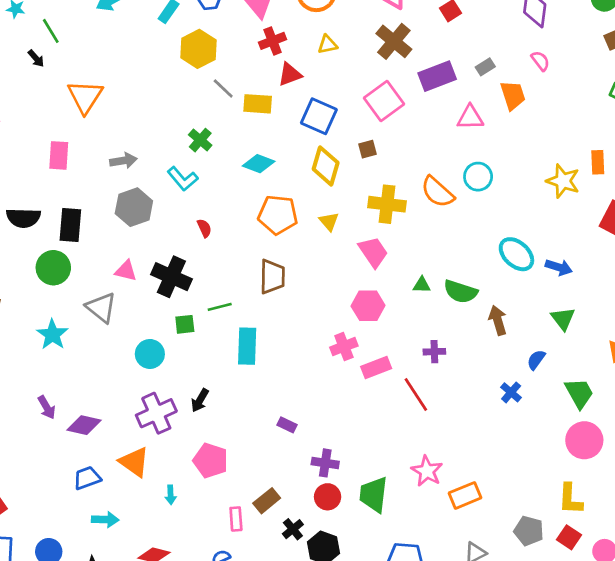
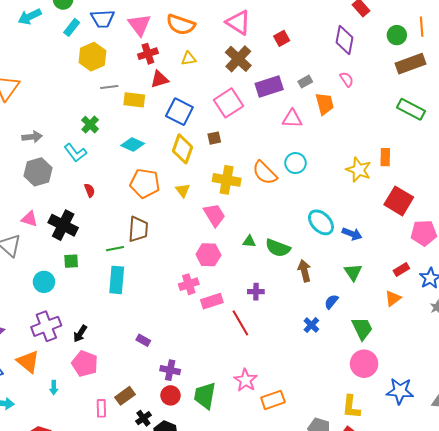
gray line: (223, 88) -> (109, 87), turned -54
green line: (220, 307) -> (115, 249), moved
black arrow: (200, 400) -> (80, 334), moved

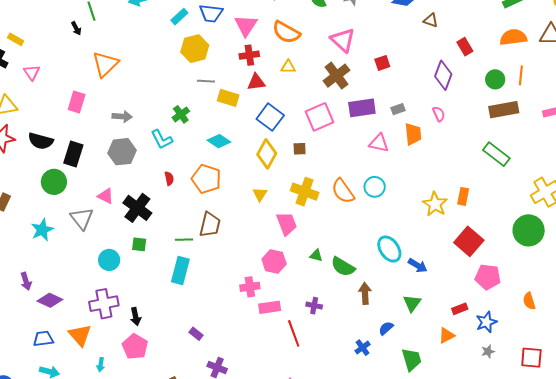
orange pentagon: (145, 183) -> (206, 179), moved
black arrow: (80, 334) -> (136, 316), turned -54

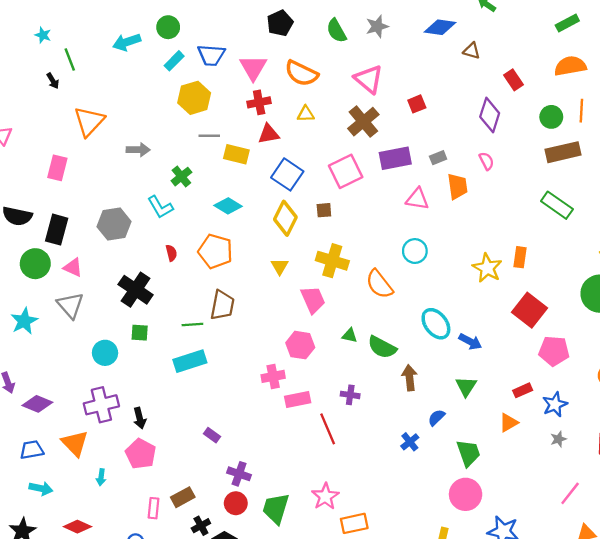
gray arrow: (122, 116) -> (138, 150), moved
orange semicircle: (343, 191) -> (379, 284), moved
pink triangle: (106, 196) -> (73, 267), moved
cyan rectangle: (180, 270) -> (190, 361), turned 60

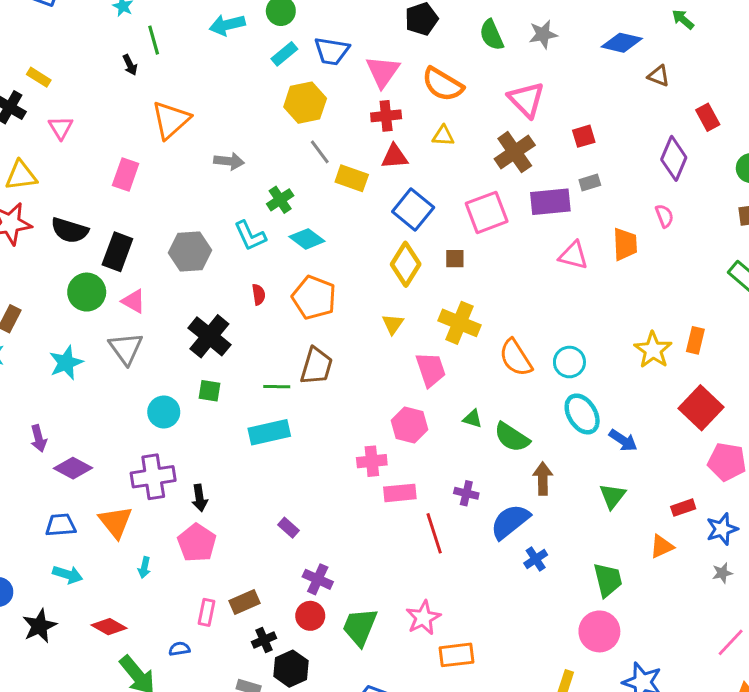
gray line: (209, 136) -> (320, 152), turned 48
gray rectangle: (438, 158) -> (590, 182), moved
cyan diamond: (228, 206) -> (307, 239), moved
cyan circle: (415, 251) -> (569, 362), moved
blue semicircle: (436, 418) -> (510, 522), moved, size x1.8

